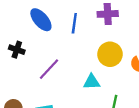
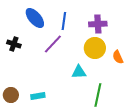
purple cross: (108, 14) -> (98, 24), moved
purple line: (49, 69) -> (53, 44), moved

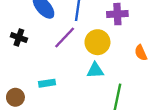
yellow circle: (95, 48) -> (97, 42), moved
cyan rectangle: (38, 96) -> (47, 83), moved

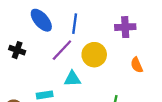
purple cross: (117, 14) -> (125, 27), moved
cyan triangle: (95, 70) -> (72, 79), moved

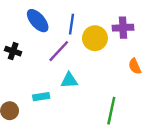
yellow circle: (94, 55) -> (95, 38), moved

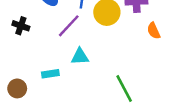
orange semicircle: (135, 66) -> (154, 31), moved
green line: (111, 111) -> (124, 88), turned -40

